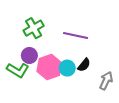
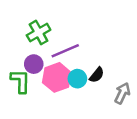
purple line: (76, 35) -> (65, 51), moved, turned -35
green L-shape: (18, 70) -> (20, 81), turned -120

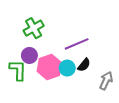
purple line: (65, 51) -> (77, 44), moved

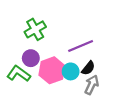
green L-shape: (18, 70) -> (19, 74), turned -55
gray arrow: (106, 81) -> (92, 85), moved

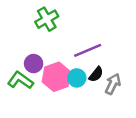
green cross: (35, 29) -> (47, 19), moved
gray arrow: (92, 85) -> (113, 84), moved

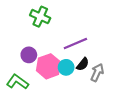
green cross: (47, 19) -> (40, 17), turned -36
green L-shape: (20, 80) -> (17, 82), moved

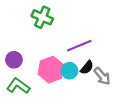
purple circle: (29, 55) -> (14, 60), moved
gray arrow: (97, 73) -> (102, 76), turned 114

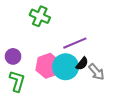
cyan circle: (69, 71) -> (66, 67), size x1.6
green L-shape: (18, 86) -> (17, 81), turned 70

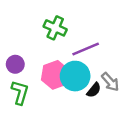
green cross: (40, 16) -> (55, 28), moved
black semicircle: (82, 64) -> (94, 90), moved

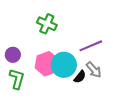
purple line: (86, 49) -> (91, 46), moved

